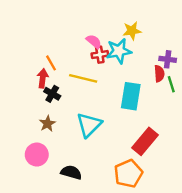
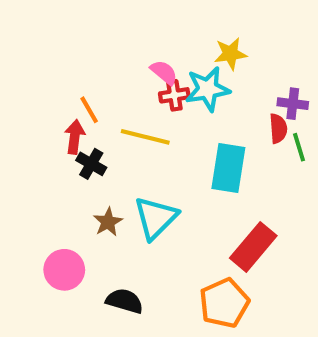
brown star: (47, 124) -> (108, 222), moved

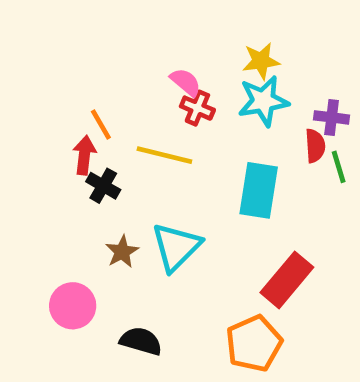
cyan star: (208, 89) -> (263, 101), moved
red cross: (174, 95) -> (197, 108), turned 32

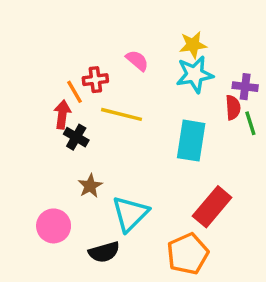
red cross: (197, 108) -> (95, 80), moved, turned -30
cyan triangle: (176, 247) -> (130, 214), moved
black semicircle: (141, 341) -> (104, 252), turned 148

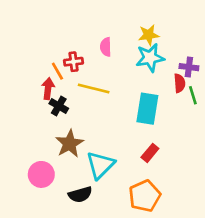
pink semicircle: (137, 60) -> (106, 47), turned -132
brown star: (90, 186) -> (69, 144), size x1.5
red rectangle: (212, 207) -> (150, 153), moved, size x0.6

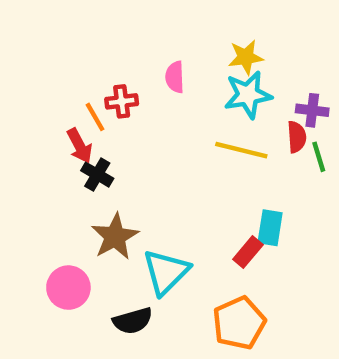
red arrow: (48, 89) -> (80, 146), turned 145
yellow line: (94, 89) -> (241, 150), moved
cyan rectangle: (147, 109) -> (270, 228), moved, size x0.7

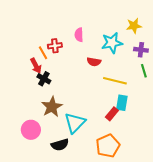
yellow star: (246, 57) -> (134, 26), moved
red semicircle: (297, 137) -> (94, 62), moved, turned 104
yellow line: (241, 150) -> (115, 81), moved

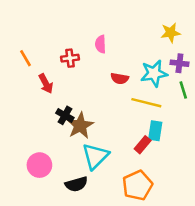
cyan star: (112, 43) -> (154, 73), moved
orange line: (43, 53) -> (25, 58), moved
black cross: (44, 79) -> (65, 115), moved
brown star: (52, 107) -> (80, 126), moved

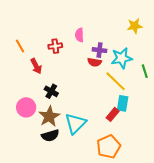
purple cross: (179, 63) -> (100, 50), moved
yellow line: (146, 103) -> (116, 81), turned 30
brown star: (80, 126) -> (49, 116), moved
pink circle: (39, 165) -> (26, 107), moved
black semicircle: (76, 184) -> (50, 136), moved

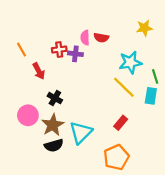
purple cross: (100, 50) -> (75, 54), moved
red semicircle: (94, 62) -> (101, 38), moved
cyan rectangle: (123, 103) -> (151, 96), moved

